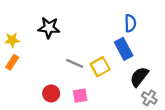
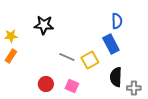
black semicircle: (139, 77) -> (116, 77), moved, turned -36
pink square: (80, 96) -> (72, 86), turned 32
gray cross: (149, 98) -> (134, 88), turned -32

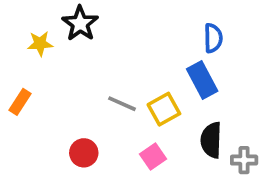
black star: (44, 25) -> (80, 24), moved, turned 30
yellow star: (11, 36) -> (40, 44), moved
pink square: (72, 86) -> (153, 156), moved, turned 32

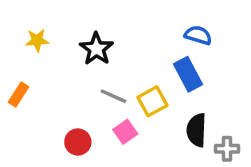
black star: (80, 24) -> (96, 49), moved
blue semicircle: (213, 38) -> (198, 35), turned -72
pink square: (153, 156) -> (125, 132), moved

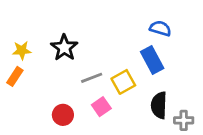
yellow star: (37, 40) -> (22, 50), moved
black star: (96, 49) -> (64, 48), moved
gray line: (113, 96) -> (92, 78), turned -45

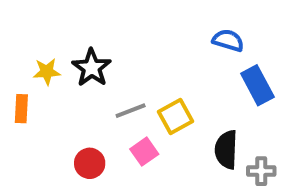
yellow star: (22, 50) -> (47, 72), moved
blue rectangle: (152, 60) -> (257, 85), moved
orange rectangle: (15, 76) -> (21, 109), turned -30

